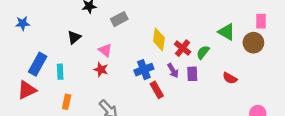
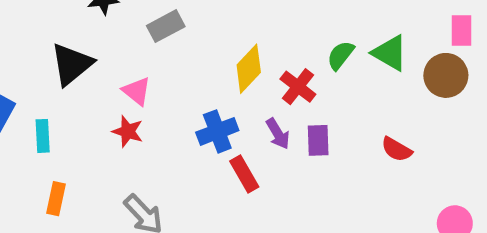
black triangle: (74, 37) -> (72, 64), size x1.5
yellow diamond: (159, 39) -> (249, 69), turned 35
green semicircle: (203, 52) -> (341, 55), moved

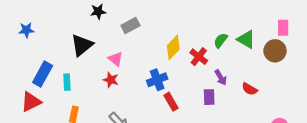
purple arrow: (278, 134) -> (221, 77), moved
purple rectangle: (318, 140) -> (209, 97), moved

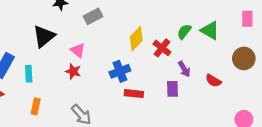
brown circle: (275, 51) -> (244, 58), moved
red rectangle: (171, 102) -> (134, 94), turned -54

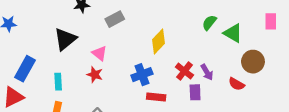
green semicircle: (184, 32) -> (209, 23), moved
red cross: (162, 48) -> (184, 71), moved
brown circle: (244, 58) -> (253, 62), moved
cyan rectangle: (29, 74) -> (58, 82), moved

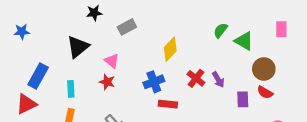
red semicircle: (236, 84) -> (265, 92), moved
purple rectangle: (195, 92) -> (243, 99), moved

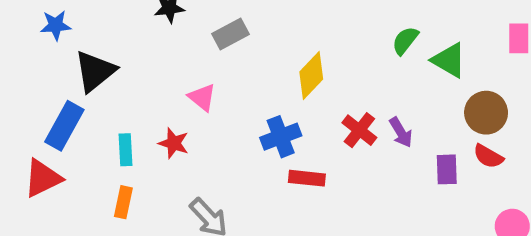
blue star: (22, 32) -> (56, 25), moved
black triangle: (78, 47) -> (95, 71), moved
red star: (107, 82) -> (174, 143), moved

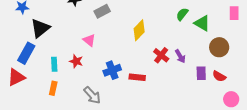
blue cross: (281, 137) -> (112, 70), moved
red semicircle: (488, 156) -> (219, 76), moved

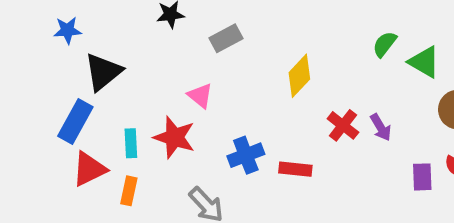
red star: (76, 61) -> (174, 137), size x1.5
purple rectangle: (201, 73) -> (422, 177), moved
red triangle: (16, 77) -> (89, 169), moved

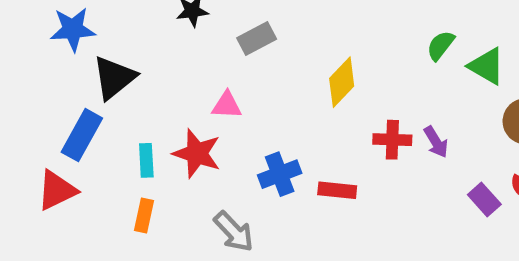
blue star: (67, 30) -> (73, 29), size x1.4
pink triangle: (200, 96) -> (227, 105), turned -36
red cross: (343, 125) -> (392, 140), turned -36
red triangle: (89, 169) -> (57, 190), moved
purple rectangle: (422, 177) -> (484, 199), turned -40

